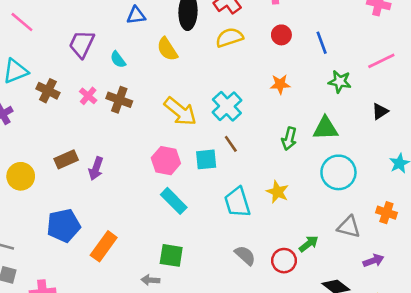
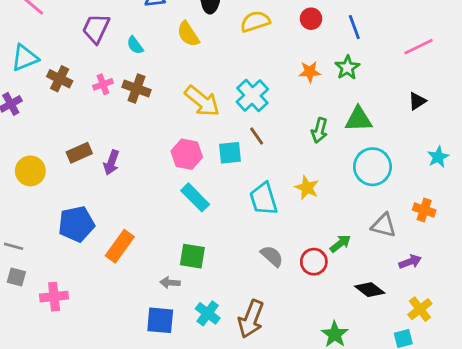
green star: (340, 82) -> (347, 68), moved, turned 30
pink cross: (88, 96) -> (103, 84), turned 30

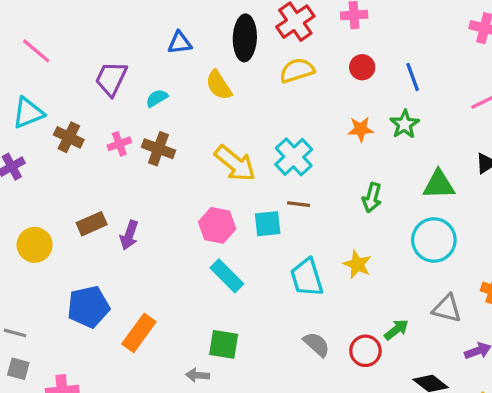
cyan semicircle: (135, 45) -> (157, 98), turned 96
green triangle: (359, 119) -> (439, 185), moved
brown line: (257, 136) -> (299, 204), turned -48

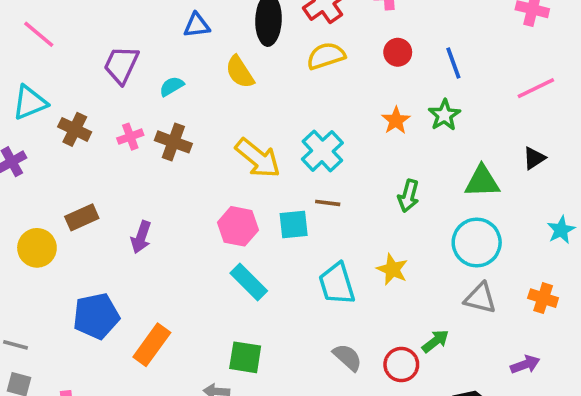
orange star: (361, 129) -> (396, 120), turned -30
brown rectangle: (92, 224) -> (82, 217), moved
gray triangle: (447, 308) -> (480, 298), moved

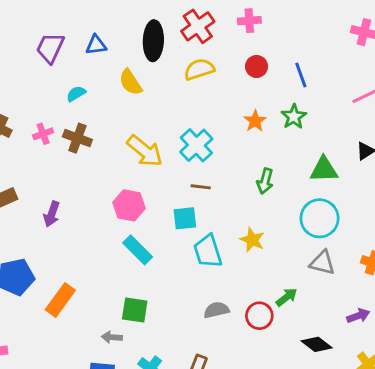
purple trapezoid: (121, 65) -> (50, 48), moved
cyan square: (294, 225) -> (185, 218), moved
gray semicircle: (347, 357) -> (216, 310), turned -55

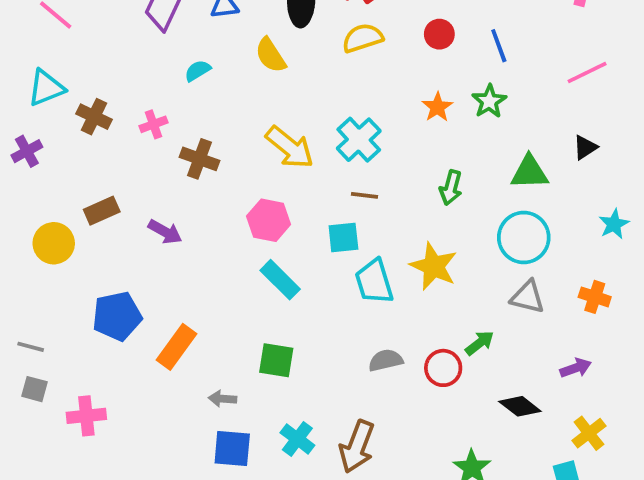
brown cross: (77, 138) -> (200, 159), moved
purple arrow: (52, 214) -> (165, 232), turned -80
yellow star: (252, 240) -> (434, 266), size x1.4
gray arrow: (112, 337) -> (223, 399), moved

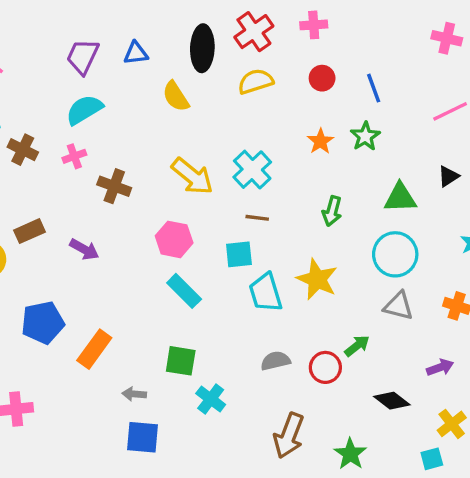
cyan semicircle: (198, 71) -> (84, 110), moved, size x1.6
cyan cross: (297, 439) -> (211, 399), moved
brown arrow: (357, 447) -> (289, 436), moved

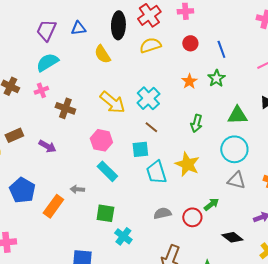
brown line: (257, 218) -> (151, 127), turned 32
blue pentagon: (43, 323) -> (22, 190), turned -30
gray arrow: (134, 394) -> (77, 189), moved

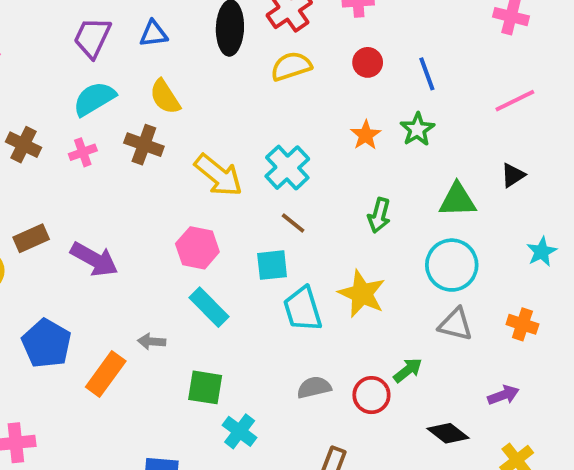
yellow semicircle: (102, 54) -> (165, 97), moved
brown cross: (65, 108) -> (144, 145), moved
purple arrow: (47, 146) -> (94, 259), size x1.4

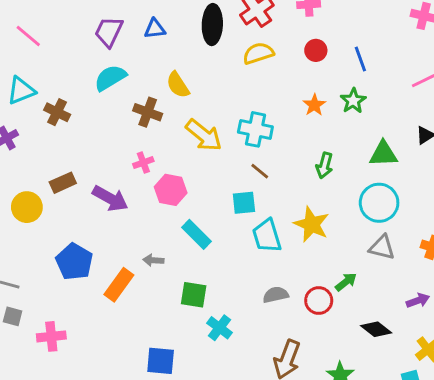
yellow semicircle: (165, 97) -> (178, 85), moved
pink cross: (83, 152) -> (143, 163), moved
cyan cross: (287, 168) -> (255, 129), turned -36
pink hexagon: (197, 248) -> (171, 190), moved

